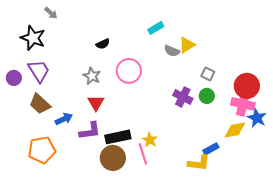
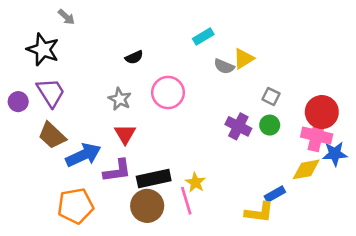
blue star: (257, 118) -> (335, 154), turned -30
blue arrow: (64, 119) -> (83, 155), size x1.5
orange pentagon: (42, 150) -> (76, 206), moved

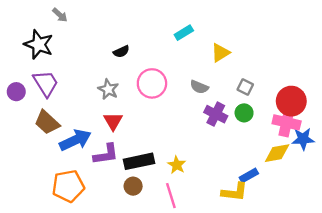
gray semicircle: (224, 66) -> (199, 87), moved
pink line: (186, 201) -> (171, 196), moved
brown circle: (147, 206) -> (133, 186), size x0.6

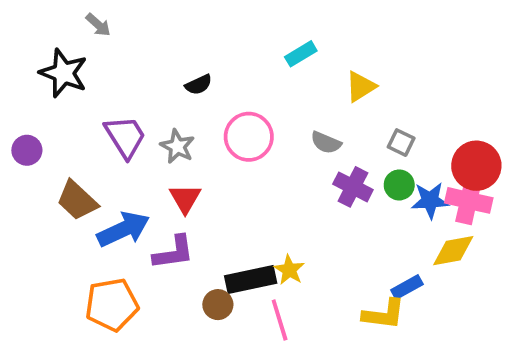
purple trapezoid: (46, 83) -> (125, 137), moved
blue star: (303, 139) -> (430, 200), moved
black rectangle: (139, 161) -> (251, 280), moved

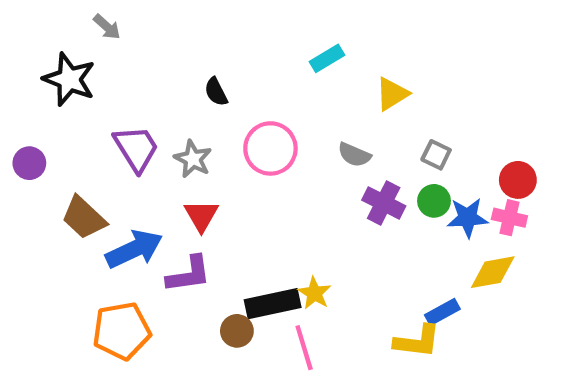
black semicircle: (199, 85) -> (216, 92), turned 88
red circle: (476, 166) -> (518, 180), size x0.7
pink cross: (469, 200) -> (509, 218), size x0.7

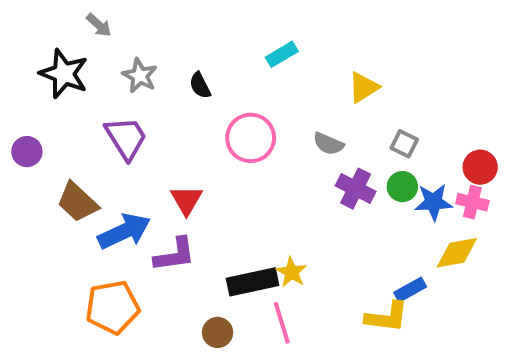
cyan rectangle: (327, 58) -> (282, 54), moved
gray star: (193, 159) -> (140, 76), moved
brown circle: (237, 331) -> (218, 332), moved

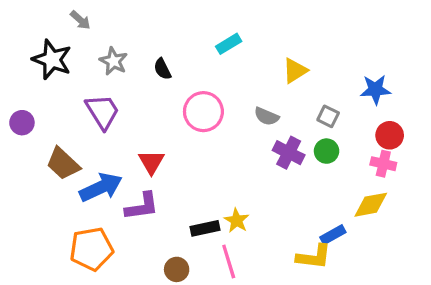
blue star: (433, 202) -> (375, 90), moved
black rectangle: (253, 282) -> (205, 228), size x0.7

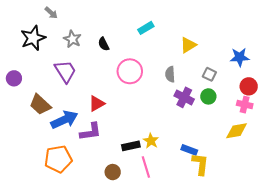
black star: (52, 60) -> (33, 38), turned 30
gray semicircle: (267, 116) -> (170, 74), turned 63
red triangle: (151, 162) -> (97, 104), turned 30
blue rectangle: (333, 235) -> (189, 150), moved, turned 49
yellow L-shape: (314, 257) -> (200, 164), turned -90

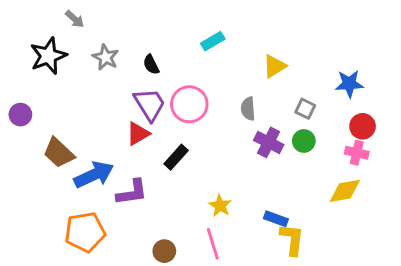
purple trapezoid: (65, 71) -> (150, 104), moved
red triangle: (97, 104) -> (138, 134), moved
black rectangle: (131, 146) -> (176, 157), moved, turned -36

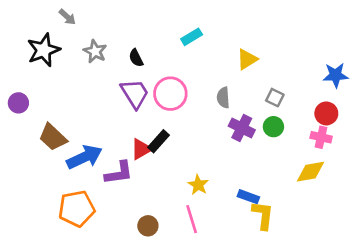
blue star: (349, 84) -> (336, 75), moved
red triangle: (138, 134) -> (141, 149), moved

